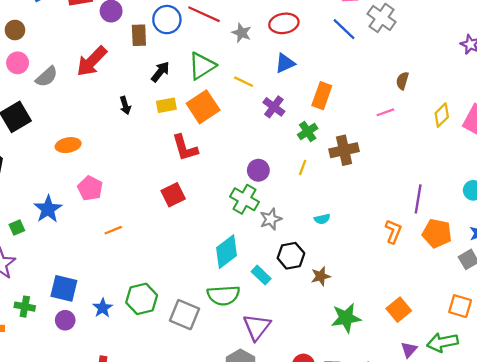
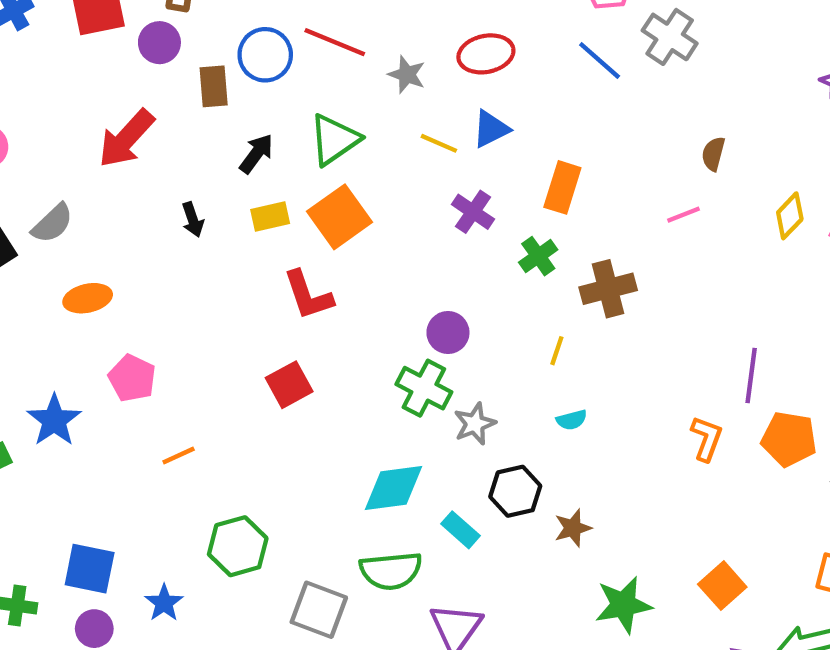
gray semicircle: (47, 77) -> (52, 223), moved
yellow line: (244, 82) -> (439, 143), moved
yellow line: (303, 167) -> (557, 351), moved
cyan diamond: (226, 252) -> (394, 488), turned 32
green hexagon: (142, 299) -> (238, 546), moved

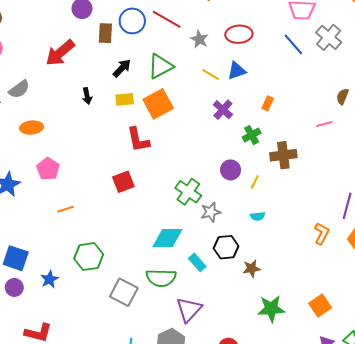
orange rectangle: (562, 187) -> (268, 103), size x0.6
purple circle: (448, 333) -> (231, 170), moved

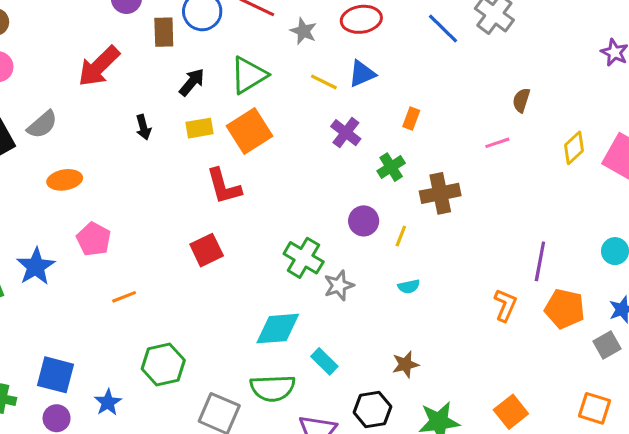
black hexagon: (226, 247) -> (372, 410), moved

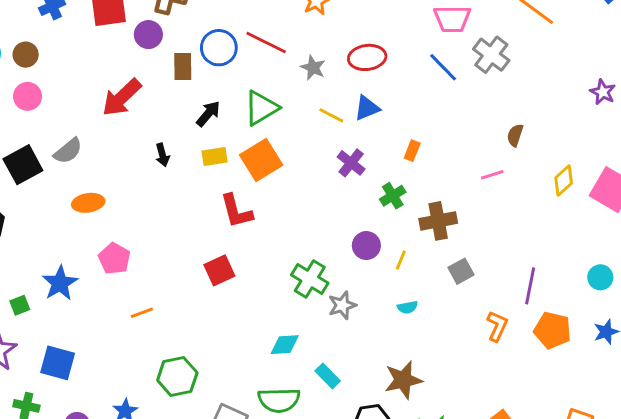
cyan diamond: (278, 329) -> (285, 345), size x0.7
gray square: (607, 345) -> (461, 271), moved
brown star: (405, 364) -> (403, 380), size x1.5
blue square: (55, 375) -> (58, 363), moved

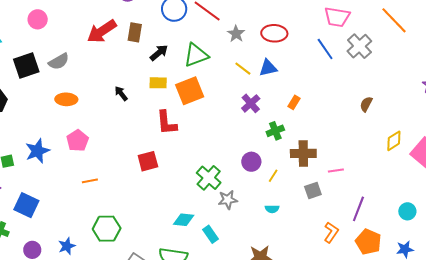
brown rectangle: (183, 67) -> (135, 32), moved
black arrow: (162, 155) -> (121, 93), moved, turned 147
pink line: (492, 175) -> (336, 171), moved
cyan rectangle: (328, 376) -> (210, 234), moved

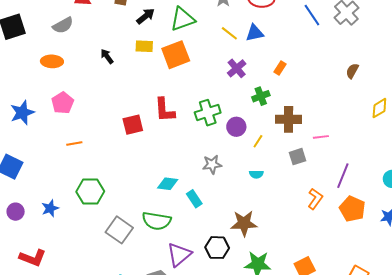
gray semicircle: (59, 61) -> (63, 25), moved
red L-shape: (167, 123) -> (165, 110), moved
green cross: (209, 178) -> (208, 113), moved, turned 30

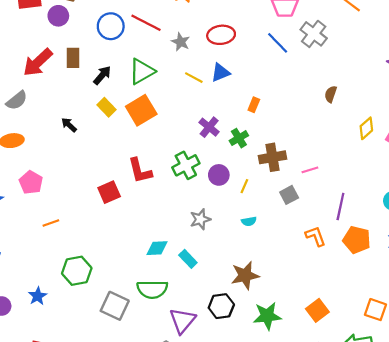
yellow rectangle: (144, 46) -> (107, 107), turned 54
purple cross: (237, 68) -> (209, 127), moved
orange L-shape: (315, 199) -> (316, 236), turned -45

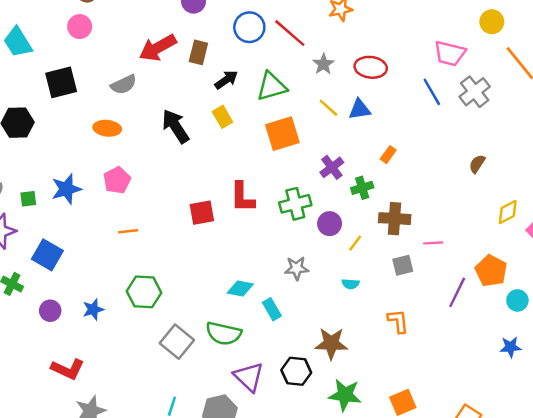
orange square: (141, 110) -> (282, 134), moved
black arrow: (69, 125) -> (175, 126), size x1.8
orange L-shape: (316, 236) -> (398, 321), moved
orange pentagon: (357, 240) -> (491, 271), moved
purple triangle: (182, 321) -> (249, 377), turned -40

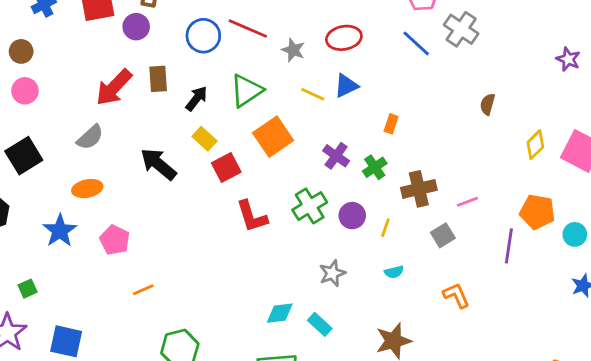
blue star: (66, 189) -> (60, 231), moved
red square: (202, 213) -> (226, 168), moved

